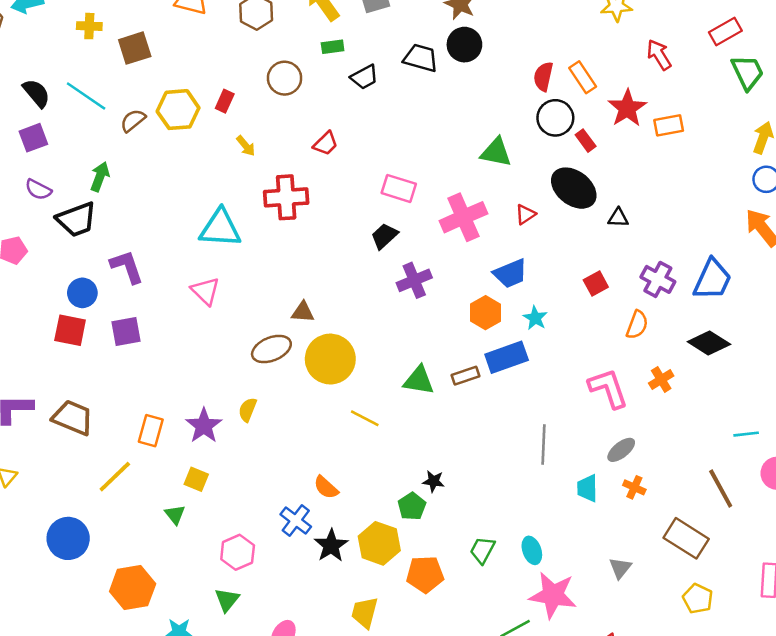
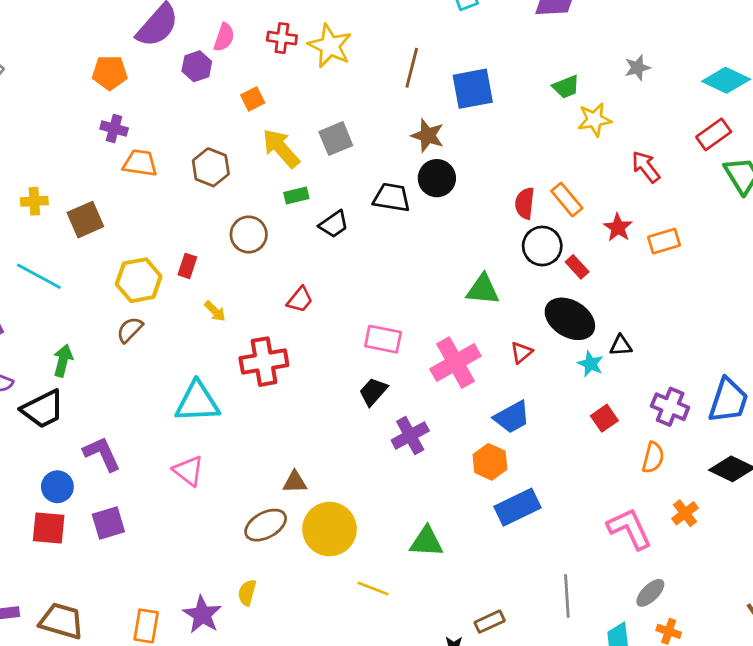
red star: (627, 108) -> (618, 228), size x0.7
brown semicircle: (133, 121) -> (130, 330), moved
cyan star: (535, 318) -> (591, 364), moved
brown rectangle: (466, 376) -> (490, 622), moved

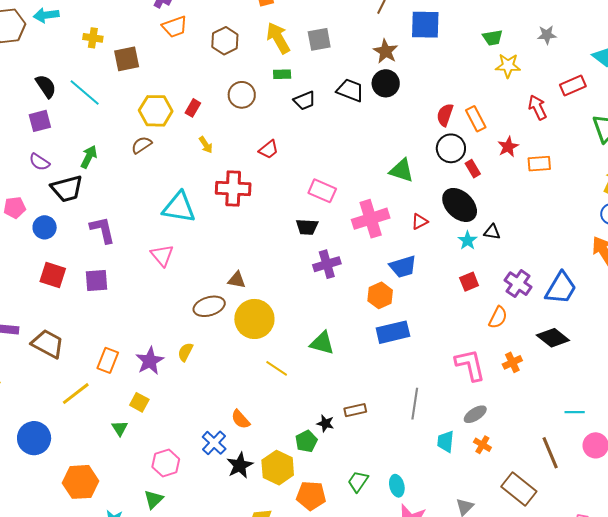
red rectangle: (714, 134) -> (573, 85), moved
orange trapezoid: (140, 163) -> (175, 27), turned 140
black trapezoid: (373, 392) -> (307, 227), turned -140
blue circle: (57, 487) -> (45, 227), moved

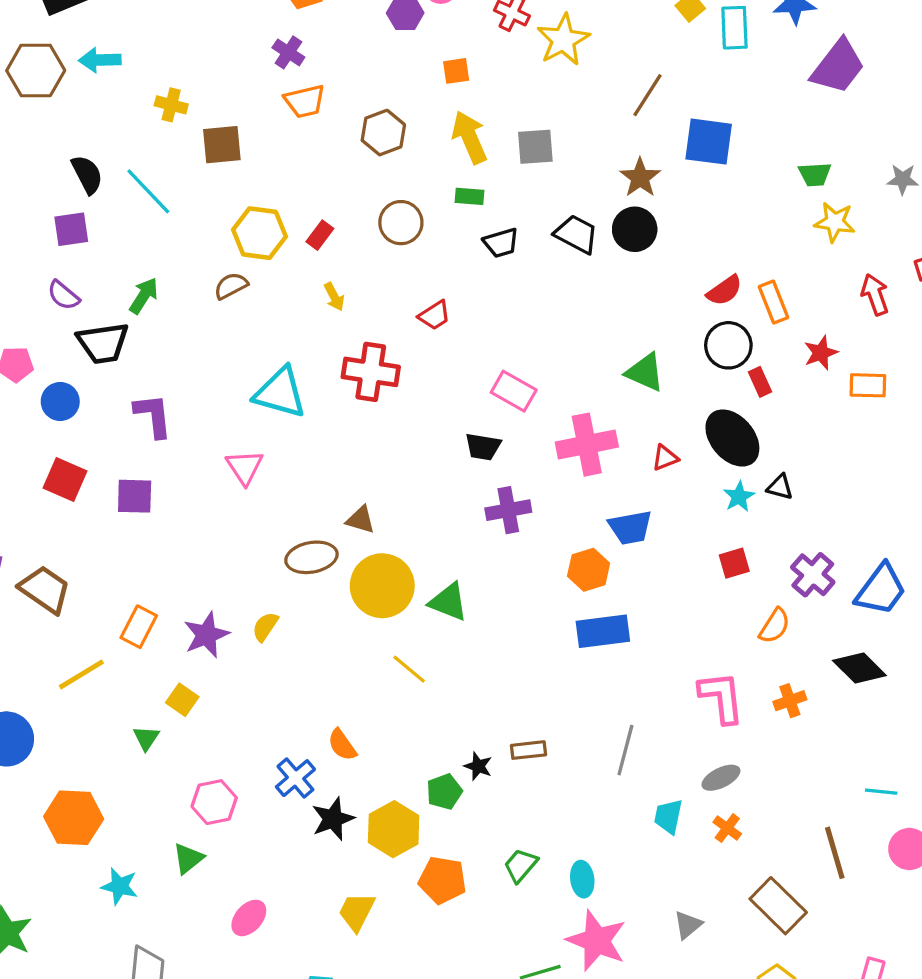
red semicircle: (445, 115) -> (725, 290), turned -150
green triangle: (322, 343) -> (448, 602), moved

